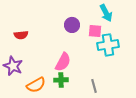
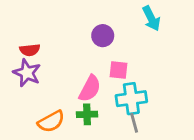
pink square: (95, 31) -> (118, 70), moved
cyan cross: (108, 45) -> (131, 99), moved
purple star: (13, 66) -> (27, 73), moved

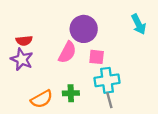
cyan arrow: (151, 18) -> (139, 24), moved
purple circle: (103, 36) -> (84, 29), size x1.5
pink semicircle: (90, 89) -> (67, 52), moved

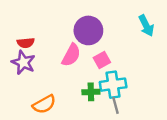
pink square: (97, 57) -> (102, 60), turned -35
green cross: (71, 93) -> (91, 92), moved

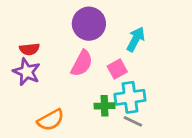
cyan arrow: (146, 26) -> (136, 39), moved, turned -125
purple circle: (88, 30) -> (89, 24), moved
gray line: (115, 105) -> (133, 121), turned -49

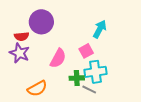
purple circle: (89, 24) -> (41, 22), moved
pink semicircle: (82, 63) -> (58, 58), moved
gray line: (133, 121) -> (89, 89), moved

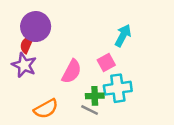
purple circle: (41, 22) -> (36, 27), moved
red semicircle: (22, 36) -> (27, 45), turned 120
gray line: (89, 89) -> (90, 110), moved

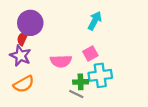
cyan arrow: (123, 36) -> (95, 21), moved
pink semicircle: (72, 71) -> (61, 61), turned 60
orange semicircle: (46, 109) -> (24, 84), moved

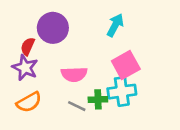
purple circle: (30, 23) -> (53, 28), moved
pink square: (90, 53) -> (126, 65), moved, size x1.5
gray line: (76, 94) -> (77, 106), moved

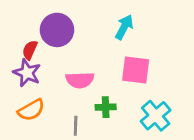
pink square: (126, 65) -> (136, 70), turned 36
cyan cross: (122, 92) -> (156, 116), moved, turned -32
gray line: (77, 106) -> (76, 126), moved, turned 66

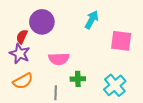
pink square: (136, 70) -> (121, 41), moved

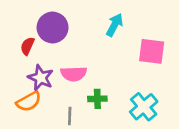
purple star: (20, 54) -> (41, 78), moved

